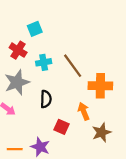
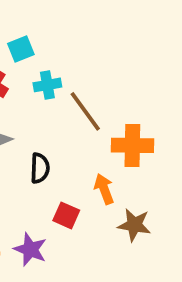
cyan cross: (44, 62) -> (47, 85), moved
brown star: (102, 132) -> (134, 225), turned 30

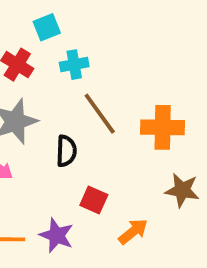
brown line: (85, 111) -> (100, 114), moved
orange arrow: (104, 189) -> (133, 231), moved, turned 72
brown star: (134, 225) -> (182, 190), moved

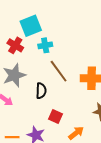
cyan square: (47, 27) -> (31, 26), size x1.5

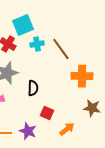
brown line: (59, 71) -> (61, 49), moved

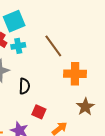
cyan cross: (37, 44) -> (18, 46), moved
brown star: (92, 108) -> (85, 107), turned 30

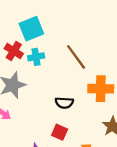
black semicircle: (24, 86) -> (64, 103), moved, turned 91

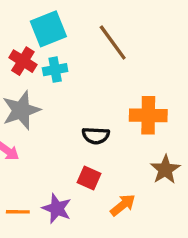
brown line: (76, 57) -> (113, 42), moved

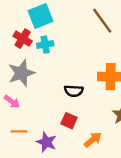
brown line: (113, 42) -> (102, 21), moved
orange line: (18, 212) -> (19, 131), moved

